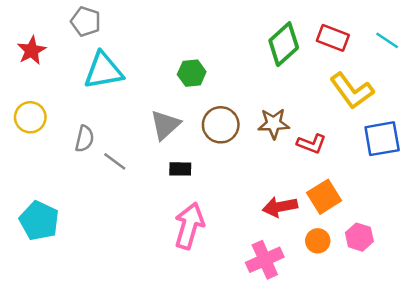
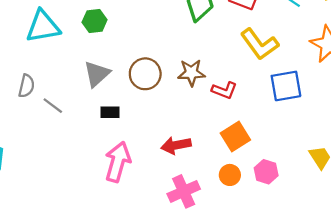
green hexagon: (192, 73) -> (95, 21), moved
red arrow: (280, 207) -> (176, 145), moved

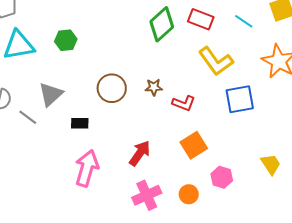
brown star: (191, 73) -> (154, 87), size x0.7
gray triangle: (97, 74) -> (51, 94), moved
red arrow: (176, 145) -> (140, 153), turned 136
orange circle: (230, 175) -> (189, 194), moved

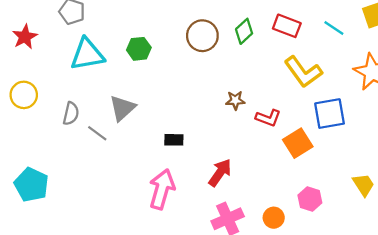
green diamond: (162, 24) -> (244, 31), size x0.7
brown circle: (112, 88) -> (202, 36), moved
black rectangle: (80, 123) -> (174, 140), moved
orange square: (194, 145) -> (298, 143), moved

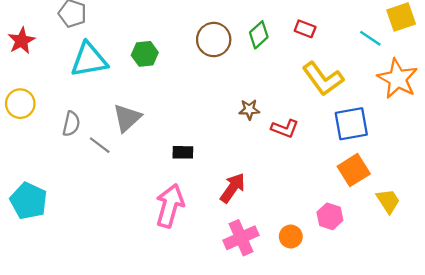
red rectangle: (287, 26) -> (305, 29), size x0.7
cyan line: (334, 28) -> (370, 38), moved
orange square: (298, 143) -> (354, 170), moved

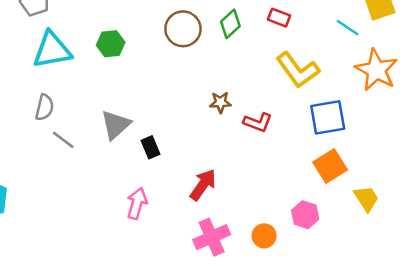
gray triangle: (127, 118) -> (116, 125), moved
gray semicircle: (71, 124) -> (45, 107), moved
black rectangle: (183, 152) -> (151, 147), turned 66
pink arrow: (170, 206) -> (137, 203), size x0.7

